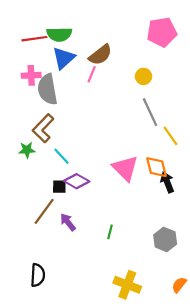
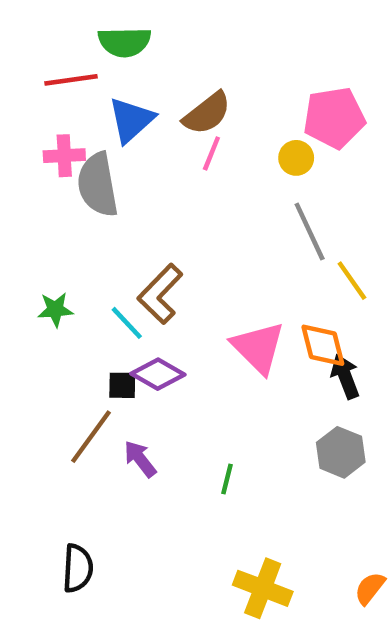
pink pentagon: (162, 32) -> (334, 118), moved
green semicircle: (59, 34) -> (124, 42), moved
pink line: (92, 74) -> (211, 153), moved
brown L-shape: (43, 128) -> (160, 294), moved
gray hexagon: (165, 239) -> (341, 452), moved

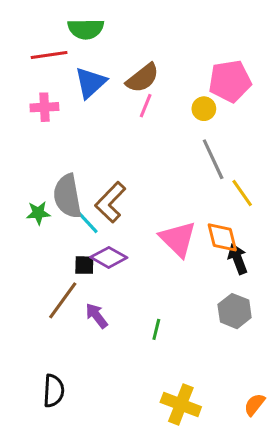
gray semicircle: (98, 185) -> (67, 196), moved

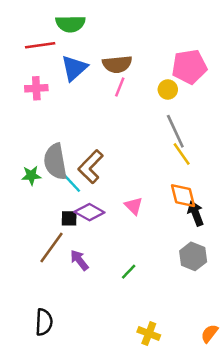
brown semicircle: (143, 78) -> (117, 64), turned 32
yellow line: (242, 193) -> (182, 154), moved
pink triangle: (178, 239) -> (134, 206), moved, size x0.6
green line: (156, 329) -> (129, 272), turned 30
yellow cross: (181, 405) -> (149, 333), size x0.7

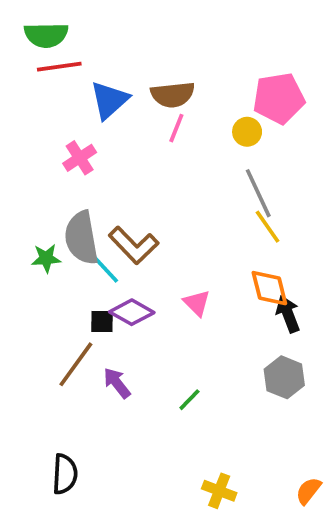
green semicircle: (70, 24) -> (46, 35), moved
pink cross: (36, 88) -> (80, 158), moved, turned -30
brown L-shape: (91, 167) -> (134, 245), turned -88

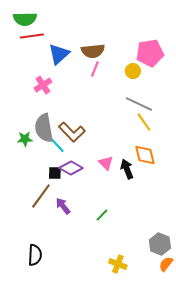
gray line: (258, 193) -> (139, 104), turned -40
black arrow: (288, 314) -> (127, 169), moved
gray hexagon: (284, 377) -> (160, 244), moved

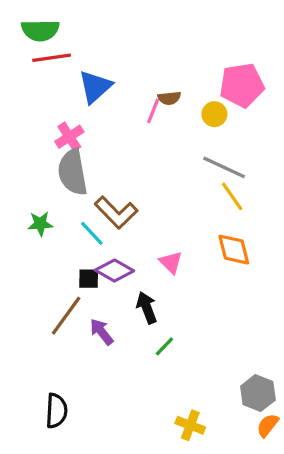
brown semicircle: (93, 51) -> (169, 98), moved, size x0.6
gray semicircle: (44, 128) -> (73, 172), moved
black arrow: (127, 169) -> (147, 308), moved

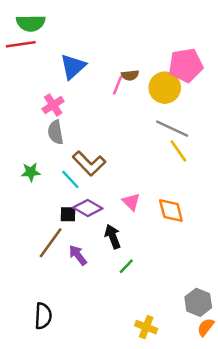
red line: (52, 58) -> (21, 44), moved
yellow circle: (214, 114) -> (165, 88), size x1.6
gray semicircle: (73, 172) -> (56, 132), size x0.7
orange diamond: (234, 250) -> (171, 210), moved

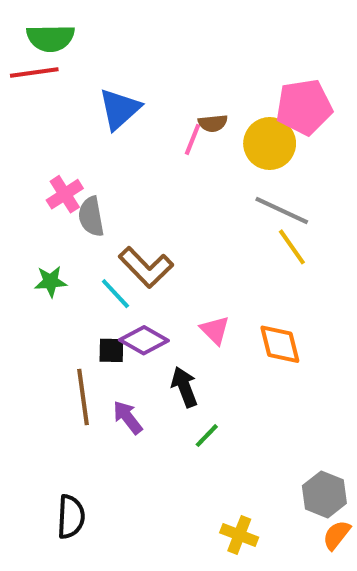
pink cross: (53, 105) -> (65, 194), moved
brown line: (51, 243) -> (83, 397), turned -44

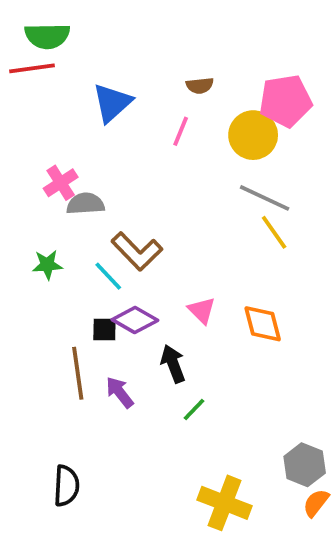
brown semicircle: (213, 123) -> (200, 86), moved
gray semicircle: (91, 217) -> (85, 204), turned 96
yellow cross: (239, 535) -> (225, 503), size x1.5

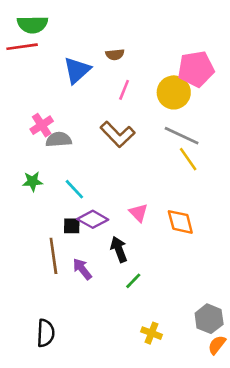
brown semicircle: (200, 86) -> (115, 55), moved
brown L-shape: (137, 251) -> (118, 134), moved
yellow cross: (225, 503) -> (152, 333), moved, size x0.6

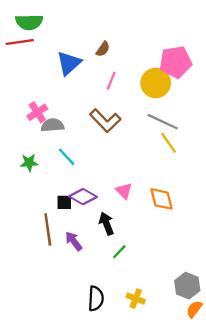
brown semicircle: (115, 55) -> (103, 49), turned -49
cyan line: (74, 189) -> (67, 157), moved
black semicircle: (46, 333) -> (96, 299), moved

